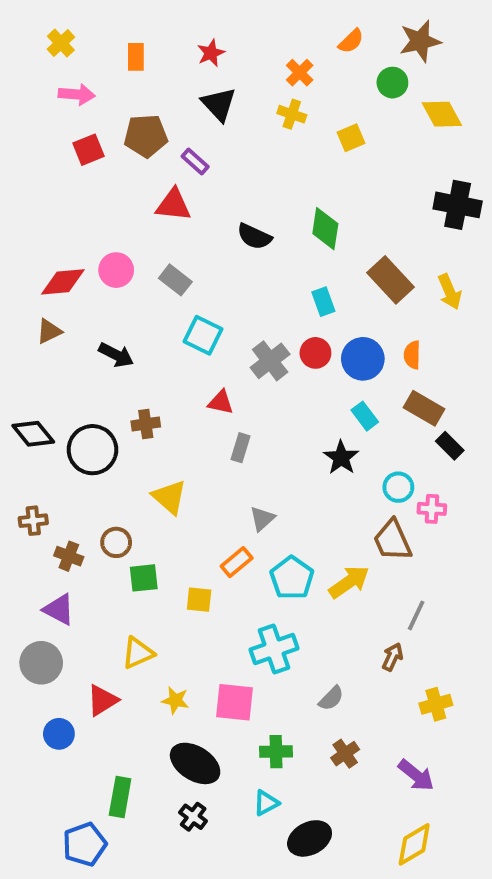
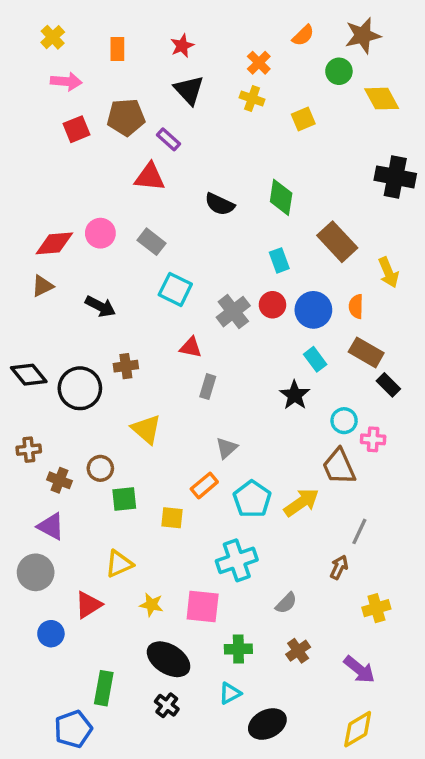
yellow arrow: (450, 292) -> (388, 272), moved

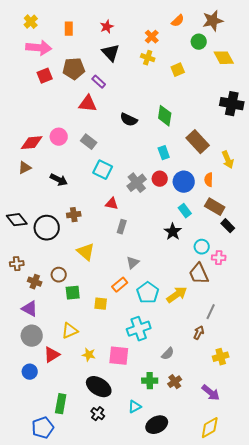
pink arrow: (66, 81) -> (39, 48), size x1.4
gray circle: (36, 572) -> (32, 336), moved
green cross: (238, 649) -> (150, 381), moved

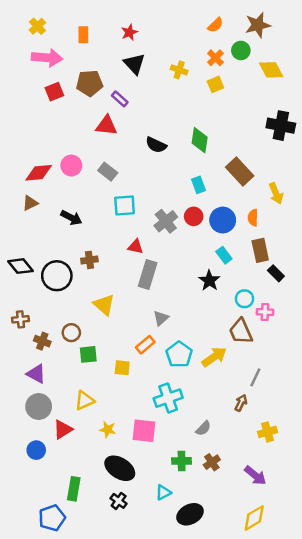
orange cross: (152, 37) -> (215, 58), moved
cyan square: (103, 170) -> (125, 205), turned -30
brown rectangle: (215, 207) -> (260, 250), turned 48
gray rectangle: (122, 227) -> (148, 275), size x1.6

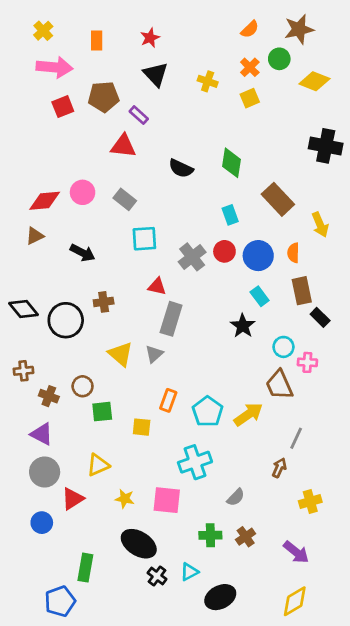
yellow diamond: (271, 70) -> (314, 81), turned -40
gray triangle: (161, 318) -> (154, 354), moved
orange rectangle: (145, 345) -> (168, 400), turned -30
black cross: (119, 501) -> (157, 576), moved

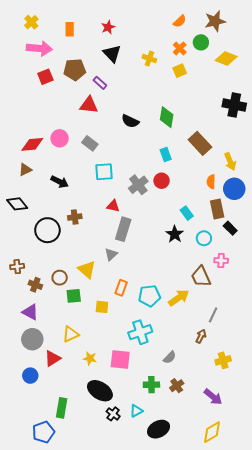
blue circle: (258, 256) -> (234, 189), moved
black diamond: (23, 309) -> (17, 204), moved
cyan circle: (283, 347) -> (204, 238), moved
yellow triangle: (120, 354) -> (87, 270), moved
cyan pentagon: (208, 412) -> (149, 296), turned 30

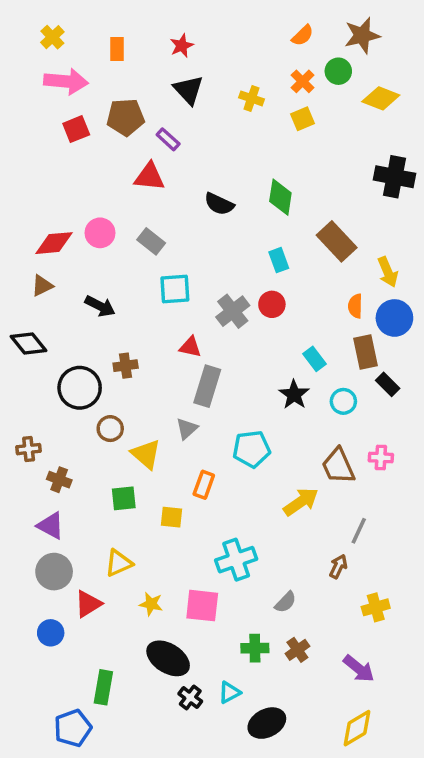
pink cross: (221, 260) -> (381, 458), moved
brown circle: (60, 278) -> (110, 429), moved
cyan pentagon: (149, 296) -> (251, 449), moved

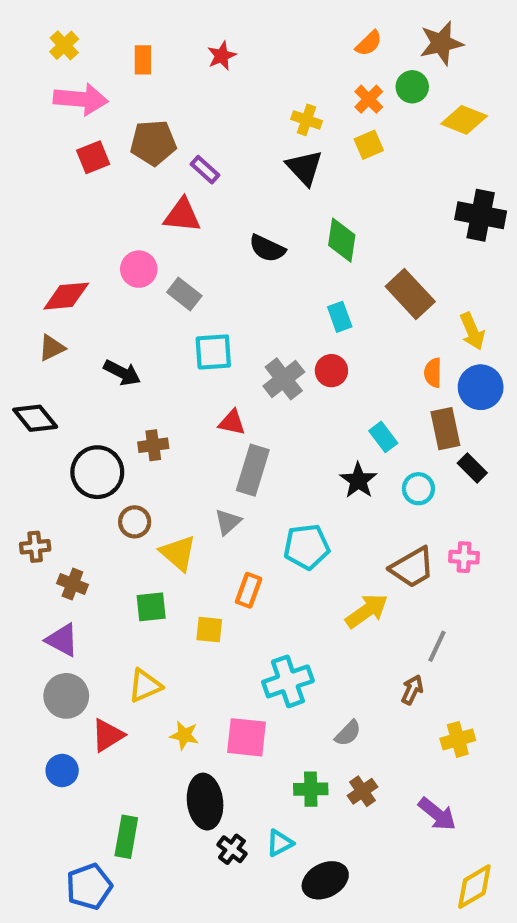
black triangle: (189, 90) -> (304, 168), moved
pink circle: (100, 233) -> (139, 269), moved
brown trapezoid: (338, 466) -> (412, 567), turned -96
black ellipse: (168, 658) -> (205, 802), turned 51
yellow diamond: (357, 728) -> (474, 887), moved

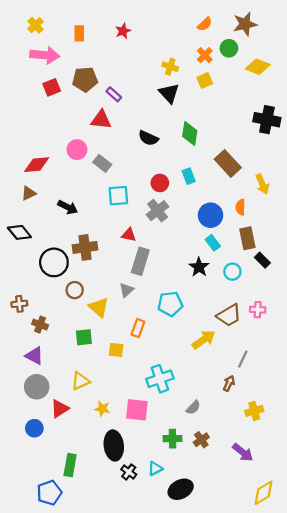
red circle: (331, 371) -> (160, 183), moved
blue circle: (481, 387) -> (211, 215), moved
brown cross: (153, 445) -> (85, 247), size x1.5

